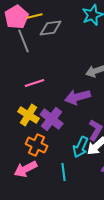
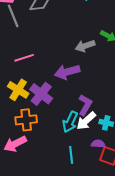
orange cross: (37, 145) -> (26, 120), turned -30
cyan line: (64, 172) -> (71, 155), moved

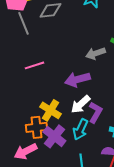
yellow cross: (18, 90) -> (50, 110), moved
purple cross: (41, 94) -> (54, 136), moved
white arrow: (86, 121) -> (80, 104), moved

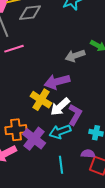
pink line: (34, 65) -> (14, 49), moved
yellow cross: (50, 110) -> (41, 100), moved
cyan arrow: (80, 129) -> (60, 132), turned 45

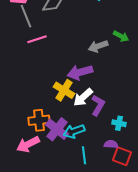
cyan arrow: (60, 132) -> (74, 131), moved

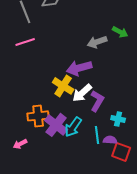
pink line: (37, 39) -> (25, 42), moved
cyan arrow: (74, 131) -> (73, 127), turned -35
pink arrow: (28, 144) -> (20, 144), moved, size x0.6
cyan line: (84, 155) -> (97, 135), moved

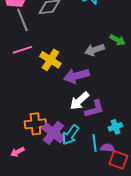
yellow cross: (63, 86) -> (50, 60), moved
purple L-shape: (97, 101) -> (94, 109), turned 45
cyan cross: (118, 119) -> (115, 127), turned -32

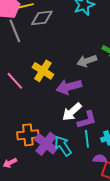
pink line: (22, 50) -> (15, 81), moved, turned 66
cyan arrow: (70, 135) -> (63, 146), turned 110
cyan line: (94, 143) -> (87, 139), moved

